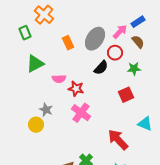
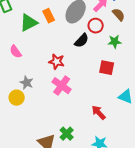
green triangle: (35, 64) -> (29, 23), moved
pink semicircle: (59, 79) -> (16, 52), moved, turned 56
red square: (126, 95) -> (107, 68), turned 35
red arrow: (118, 140) -> (99, 113), size x0.7

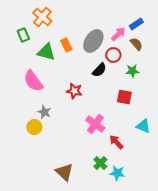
green triangle: (29, 23) -> (46, 52), turned 42
pink semicircle: (16, 52) -> (33, 81), size x1.6
pink cross: (62, 86) -> (95, 124), moved
green cross: (67, 134) -> (100, 163), moved

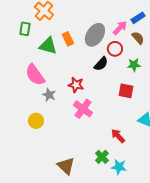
green rectangle: (23, 35) -> (25, 29), turned 32
gray star: (44, 112) -> (49, 95), moved
pink cross: (95, 124) -> (83, 109), moved

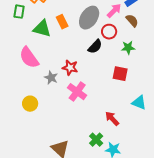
gray star: (49, 95) -> (51, 78), moved

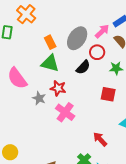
green triangle: (42, 29) -> (50, 63), moved
yellow circle: (30, 104) -> (10, 152), moved

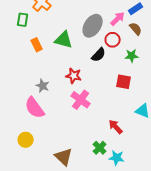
orange rectangle: (50, 42) -> (37, 45), moved
green triangle: (50, 63) -> (64, 40), moved
pink semicircle: (17, 78) -> (35, 108), moved
gray star: (39, 98) -> (43, 86), moved

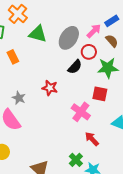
green triangle: (64, 40) -> (38, 34), moved
green star: (132, 56) -> (108, 68), size x1.5
pink cross: (81, 100) -> (81, 112), moved

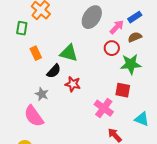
green triangle: (38, 34) -> (69, 53), moved
gray ellipse: (69, 38) -> (92, 17), moved
brown semicircle: (112, 41) -> (135, 37), turned -72
black semicircle: (75, 67) -> (54, 71), moved

